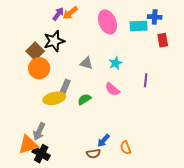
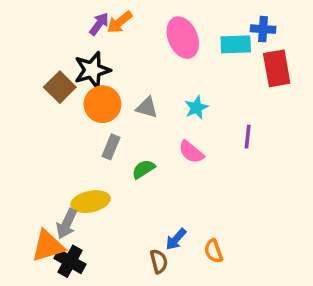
red rectangle: (163, 40) -> (277, 68), size x1.5
orange circle: (39, 68) -> (102, 104), moved
yellow ellipse: (54, 98) -> (91, 202), moved
brown semicircle: (93, 154) -> (159, 261), turned -96

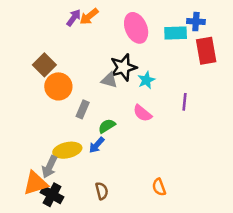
black star: (92, 70) -> (123, 67), moved
orange circle: (102, 104) -> (58, 86), moved
blue arrow: (176, 239) -> (97, 145), moved
brown semicircle: (159, 261) -> (102, 191), moved

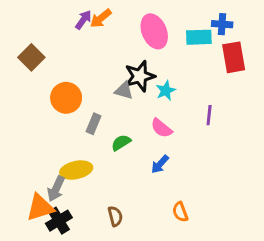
brown square: (44, 65) -> (31, 57), moved
blue arrow: (97, 145) -> (160, 164), moved
black cross: (52, 195) -> (59, 221), turned 30

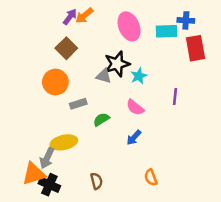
brown square: (31, 57) -> (66, 48), moved
gray rectangle: (94, 124) -> (78, 104), turned 49
black cross: (59, 221) -> (49, 185), turned -35

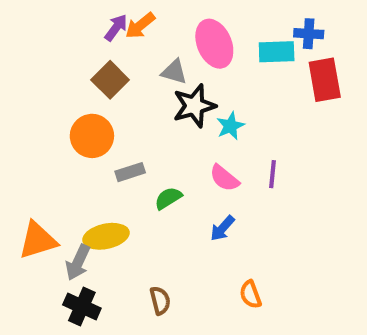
gray triangle: (104, 76) -> (174, 72), moved
purple line: (175, 97) -> (273, 174), moved
orange triangle: (34, 174) -> (38, 240), moved

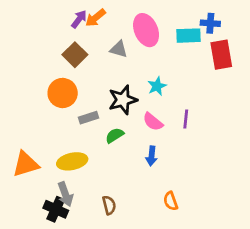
black star: (194, 106) -> (123, 100), moved
blue arrow: (222, 228) -> (151, 156), turned -36
gray arrow: (78, 262) -> (65, 194), moved, turned -45

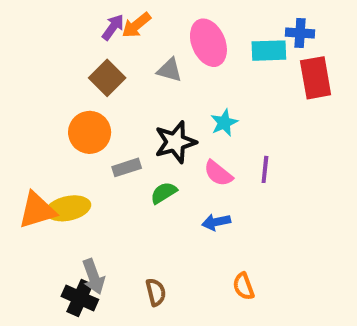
blue arrow: (151, 156) -> (216, 222), turned 72
yellow ellipse: (72, 161) -> (68, 208), moved
orange triangle: (26, 164) -> (37, 210), moved

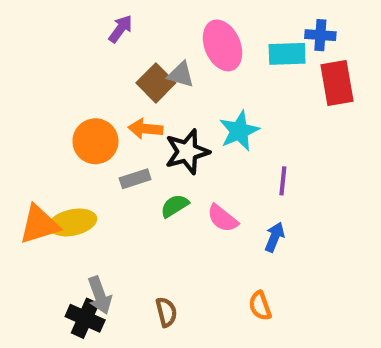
orange arrow: (136, 25) -> (145, 129), moved, turned 44
brown square: (107, 78) -> (156, 83), moved
cyan star: (224, 123) -> (239, 131), size x1.4
pink semicircle: (218, 173) -> (223, 218), moved
blue arrow: (216, 222) -> (275, 237), moved, turned 124

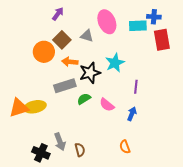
brown square: (156, 83) -> (62, 40), moved
orange circle: (95, 141) -> (44, 52), moved
gray rectangle: (135, 179) -> (65, 86), size x1.5
gray arrow: (100, 295) -> (60, 142), moved

